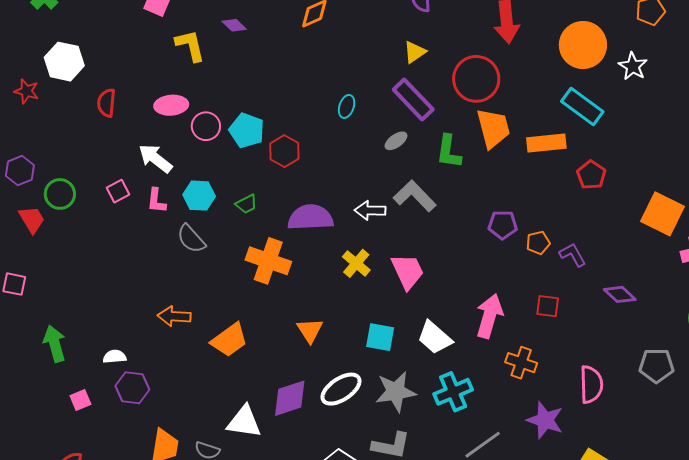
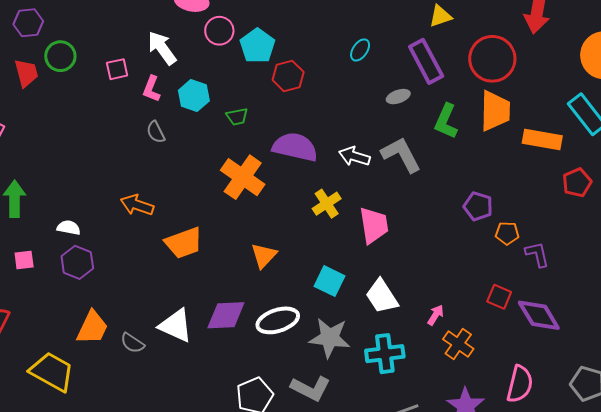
gray semicircle: (191, 239) -> (156, 132), moved, size x0.7
purple diamond: (620, 294) -> (539, 315), moved, size x1.4
pink arrow: (489, 316) -> (436, 315), moved, size x0.5

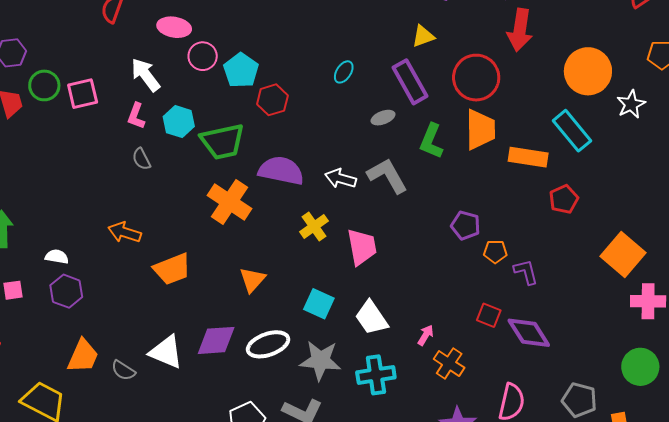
pink square: (117, 69) -> (83, 94), moved, size x1.4
green trapezoid: (237, 117) -> (222, 142), size x2.0

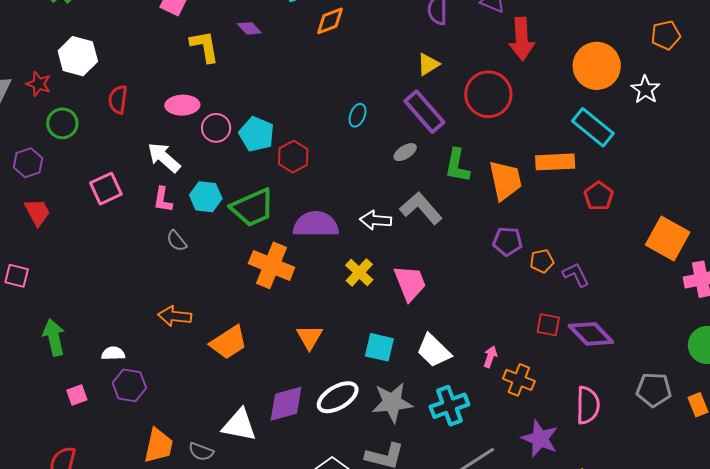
green circle: (44, 85) -> (62, 123), moved
orange trapezoid: (480, 130) -> (505, 180), moved

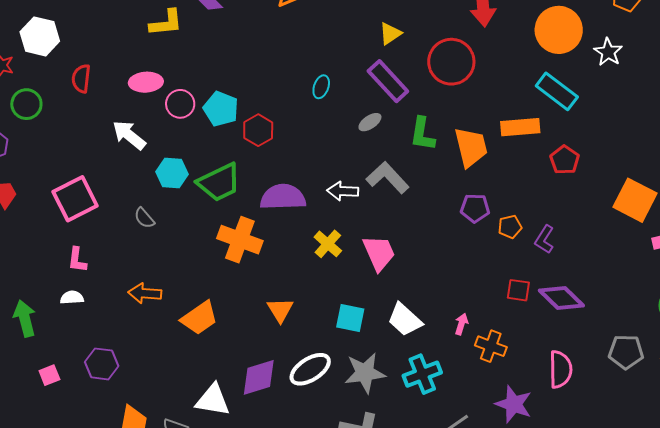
yellow L-shape: (204, 46) -> (166, 23), turned 96
pink square: (106, 189) -> (75, 199), moved, size x1.4
pink L-shape: (163, 200) -> (77, 260), moved
purple L-shape: (576, 275) -> (544, 239), turned -120
white semicircle: (113, 353) -> (72, 298), moved

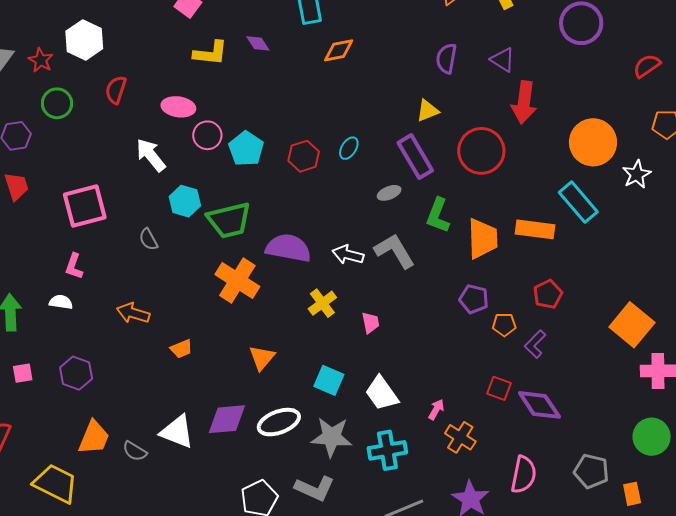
red hexagon: (258, 130) -> (304, 156), moved
red pentagon: (565, 160) -> (548, 294), moved
pink trapezoid: (379, 253) -> (371, 323), size x0.6
orange trapezoid: (200, 318) -> (181, 349), size x0.6

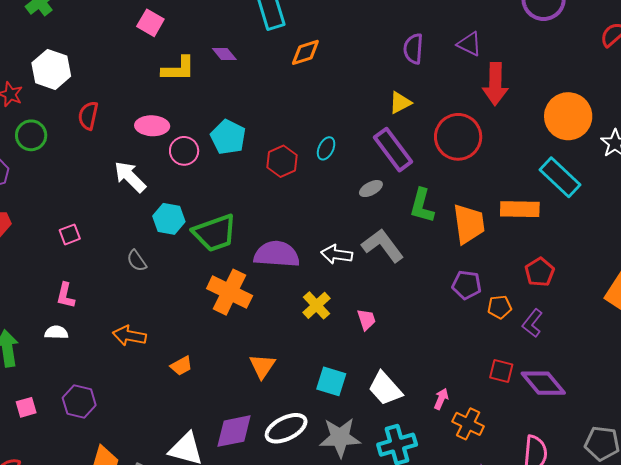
cyan pentagon: (246, 149) -> (228, 137), moved
pink square: (85, 206) -> (70, 234), size x0.5

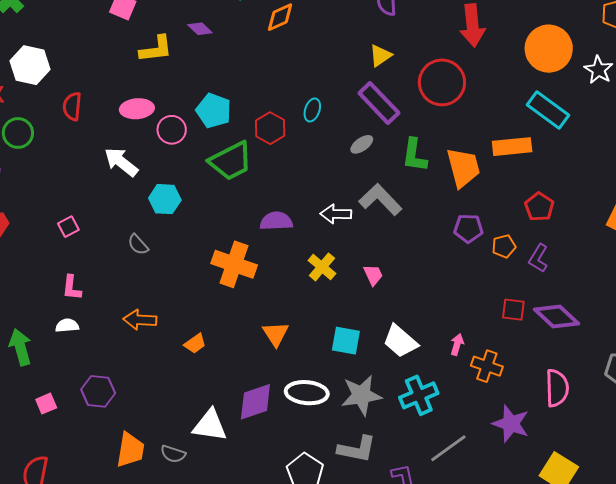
green trapezoid: (215, 233) -> (231, 161), moved
purple semicircle: (277, 254) -> (276, 221), size x0.7
white ellipse: (286, 428) -> (307, 393), turned 39

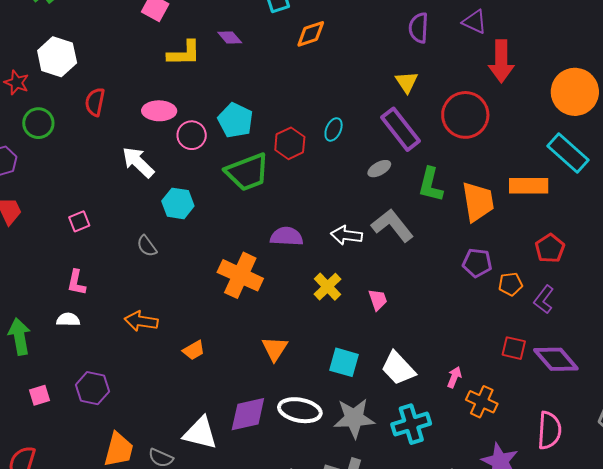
yellow triangle: (380, 56) -> (407, 82), turned -35

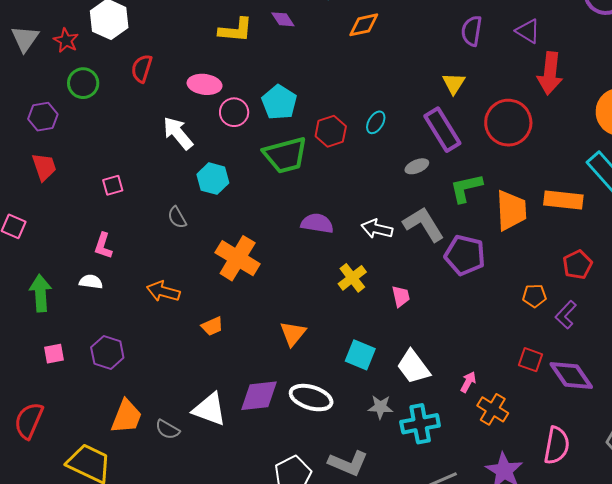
green L-shape: (431, 185) -> (466, 188), turned 57
purple pentagon: (477, 263) -> (465, 255), moved, size x1.4
orange cross: (240, 275) -> (238, 258), moved
gray star: (354, 418) -> (380, 407), moved, size x0.6

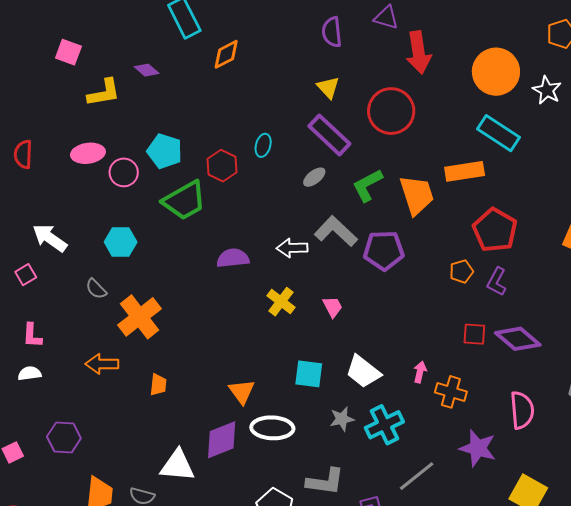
white arrow: (178, 133) -> (50, 238), moved
orange cross: (238, 258) -> (140, 317), moved, turned 36
red pentagon: (577, 265) -> (495, 230), size x1.5
orange trapezoid: (212, 326) -> (158, 385), turned -45
orange triangle: (293, 334) -> (242, 392), moved

